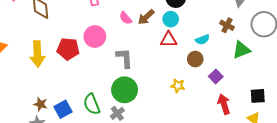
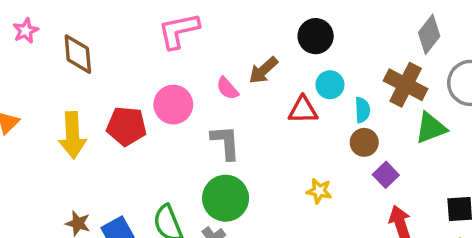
pink semicircle: (126, 18) -> (227, 88), moved
cyan circle: (171, 19) -> (330, 85), moved
brown cross: (227, 25) -> (406, 85), size x1.6
cyan semicircle: (202, 40) -> (362, 110), turned -72
brown circle: (195, 59) -> (364, 142), moved

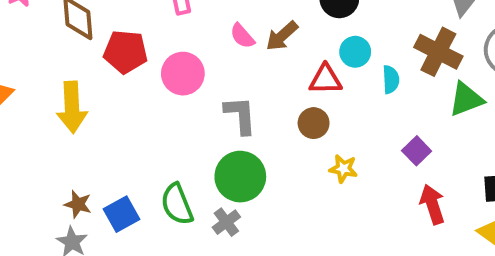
pink semicircle: (227, 88) -> (242, 36), moved
red pentagon: (126, 126) -> (125, 52), moved
brown circle: (364, 142) -> (314, 123), moved

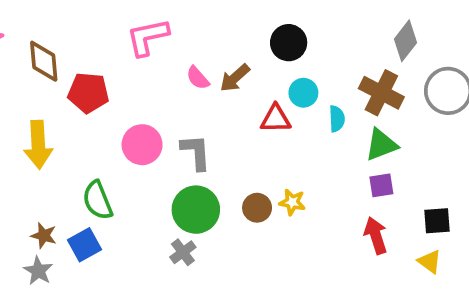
pink circle: (183, 74) -> (142, 145), moved
green triangle: (466, 99) -> (381, 145), moved
brown circle: (314, 123) -> (257, 208), moved
purple square: (417, 151) -> (381, 185), moved, turned 35
green semicircle: (177, 204) -> (98, 200), moved

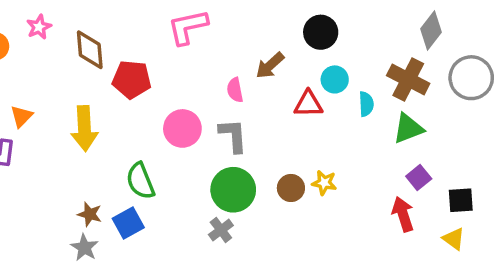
pink semicircle: (198, 78) -> (235, 90), moved, turned 30
purple square: (381, 185) -> (419, 177), moved, turned -30

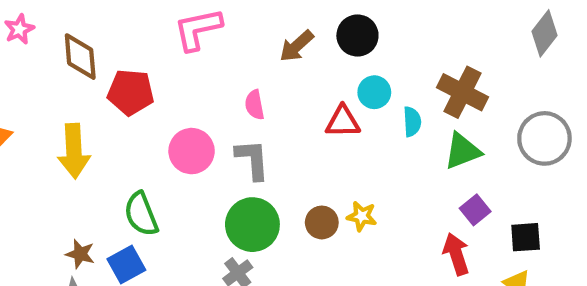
gray diamond: (431, 30) -> (544, 33), moved
brown arrow: (270, 65) -> (297, 46), moved
gray circle: (471, 78) -> (544, 138), moved

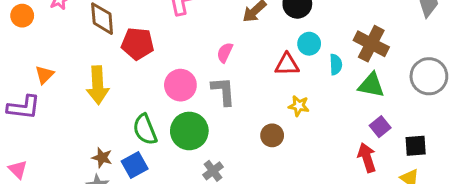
pink semicircle: (255, 105) -> (225, 53), turned 36
green triangle: (463, 151) -> (371, 85), turned 32
yellow star: (362, 216) -> (299, 106), moved
green circle: (252, 225) -> (189, 131), moved

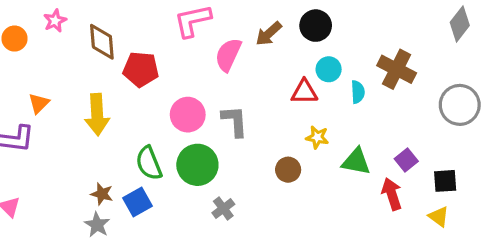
pink semicircle: (225, 53) -> (228, 55), moved, size x1.5
green triangle: (371, 85) -> (356, 162), moved

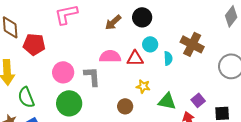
pink semicircle: (228, 55) -> (110, 56), moved, turned 65
green semicircle: (149, 163) -> (26, 97), moved

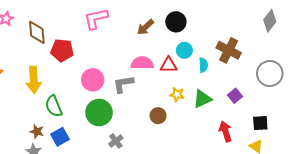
gray L-shape: (92, 76) -> (123, 84), turned -95
purple square: (198, 100) -> (235, 96), moved
green triangle: (167, 101) -> (202, 99), moved, turned -36

